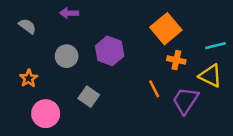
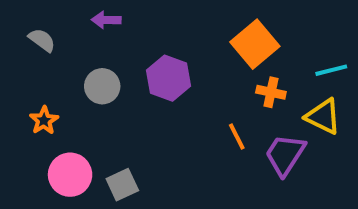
gray square: (89, 97) -> (122, 185), moved, turned 30

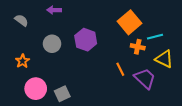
cyan line: (331, 70) -> (155, 37), moved
purple trapezoid: (285, 155) -> (145, 78), turned 100

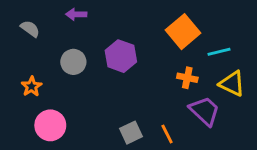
orange cross: (138, 47) -> (187, 78), moved
orange line: (120, 69) -> (167, 134), moved
gray square: (62, 94) -> (131, 133), moved

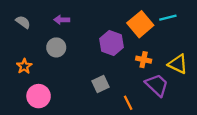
purple arrow: (76, 14) -> (62, 20), moved
cyan line: (219, 52) -> (168, 18), moved
purple hexagon: (121, 56) -> (112, 43), moved
gray square: (131, 133) -> (100, 84), moved

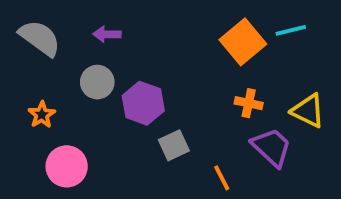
gray semicircle: (23, 22) -> (40, 38), size x1.6
purple hexagon: (112, 43) -> (143, 103), moved

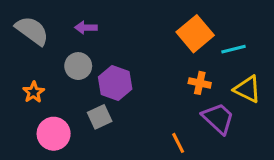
cyan line: (291, 30) -> (234, 49), moved
gray square: (174, 145) -> (100, 117), moved

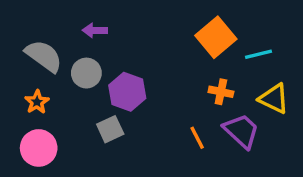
gray semicircle: (32, 31) -> (44, 56), moved
pink circle: (54, 134) -> (39, 148), moved
orange line: (178, 143) -> (197, 138), moved

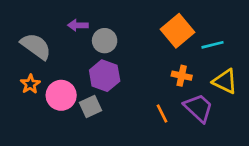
gray circle: (86, 73) -> (105, 41), moved
pink circle: (39, 148) -> (61, 95), moved

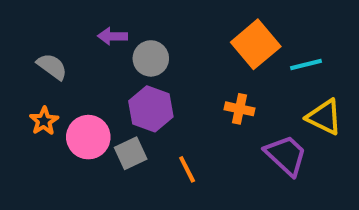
gray semicircle: (36, 46) -> (52, 67), size x0.7
orange cross: (182, 76) -> (240, 109), moved
orange line: (162, 114) -> (187, 169), moved

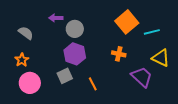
pink circle: (88, 137) -> (30, 83), moved

